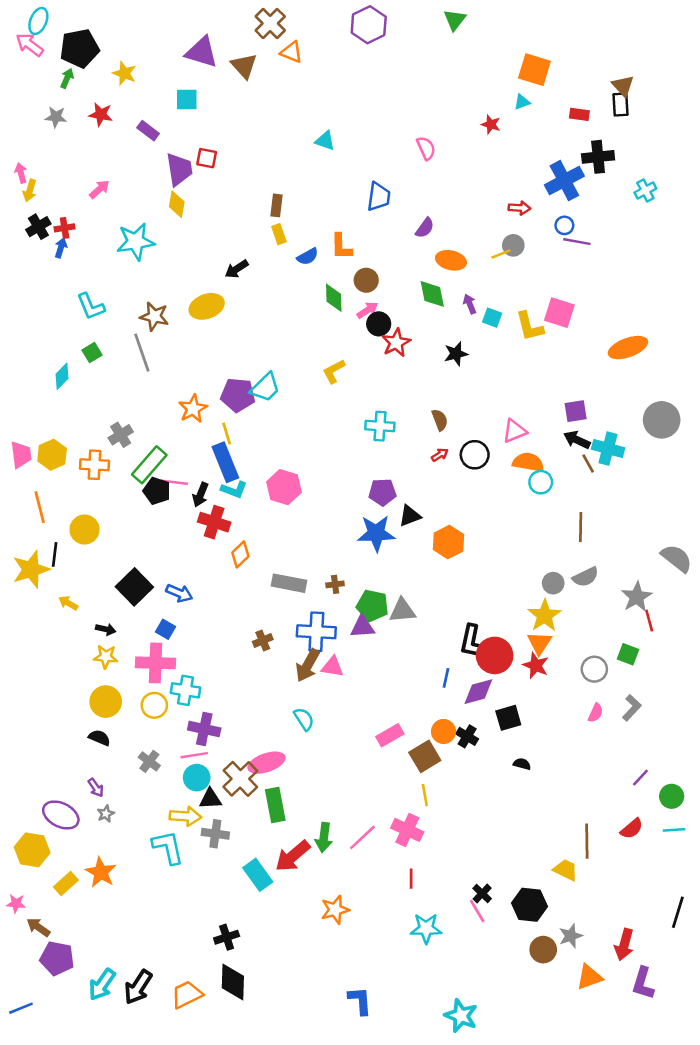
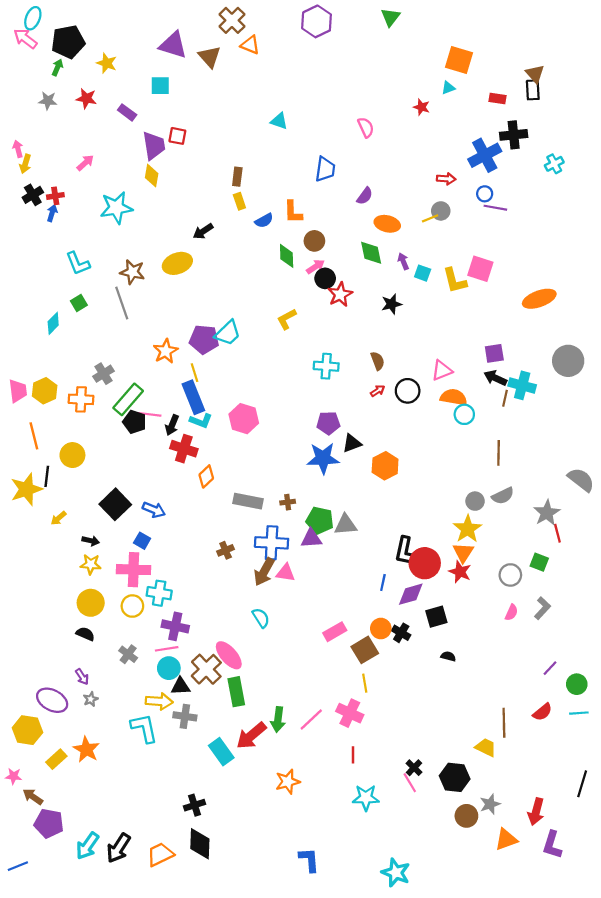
brown line: (588, 463) -> (505, 398), turned 42
yellow arrow: (68, 603) -> (59, 518), turned -70
pink ellipse: (266, 763) -> (229, 655), turned 68

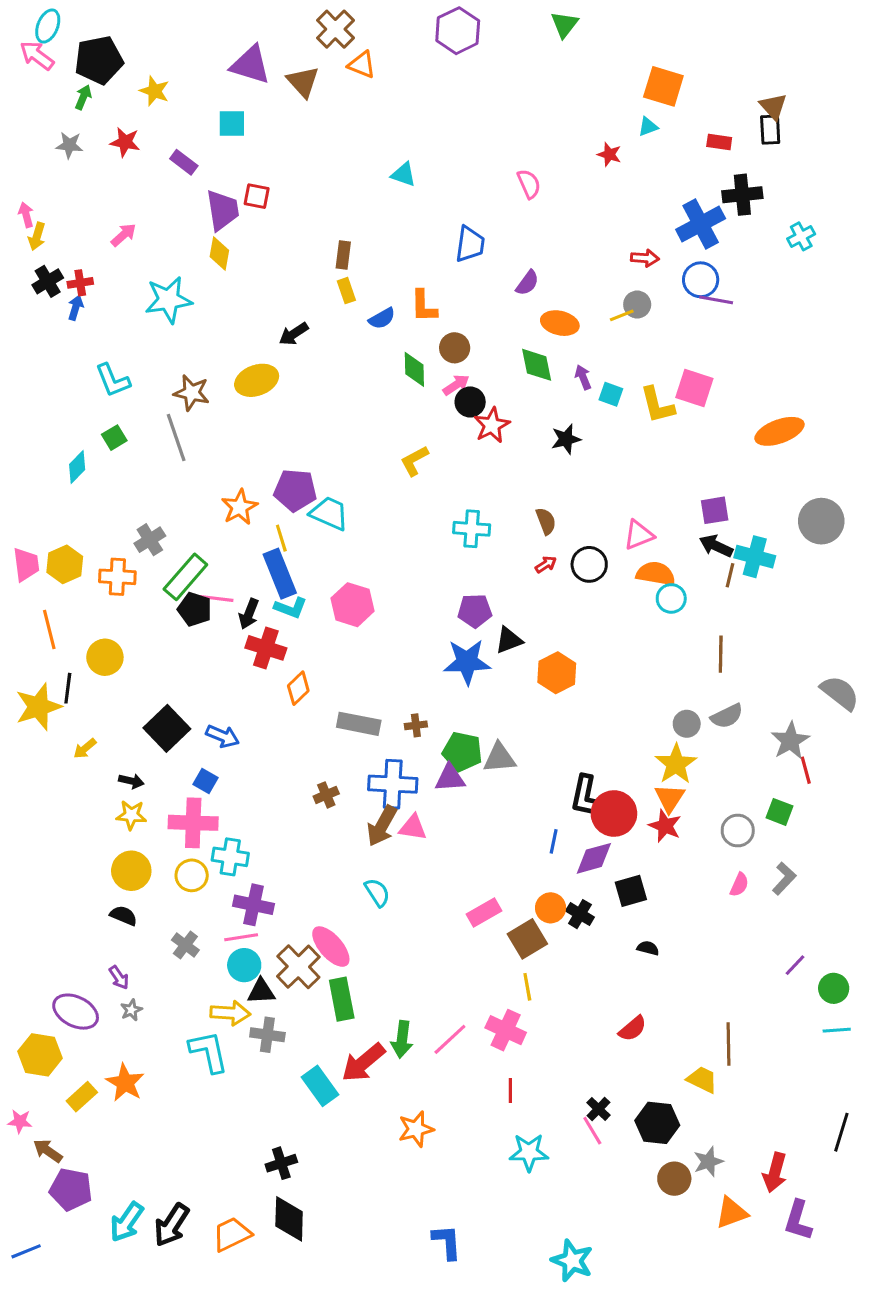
blue circle: (485, 194) -> (701, 280), size x1.5
cyan trapezoid: (228, 333) -> (329, 513), moved, turned -112
red semicircle: (542, 712) -> (633, 1029), moved

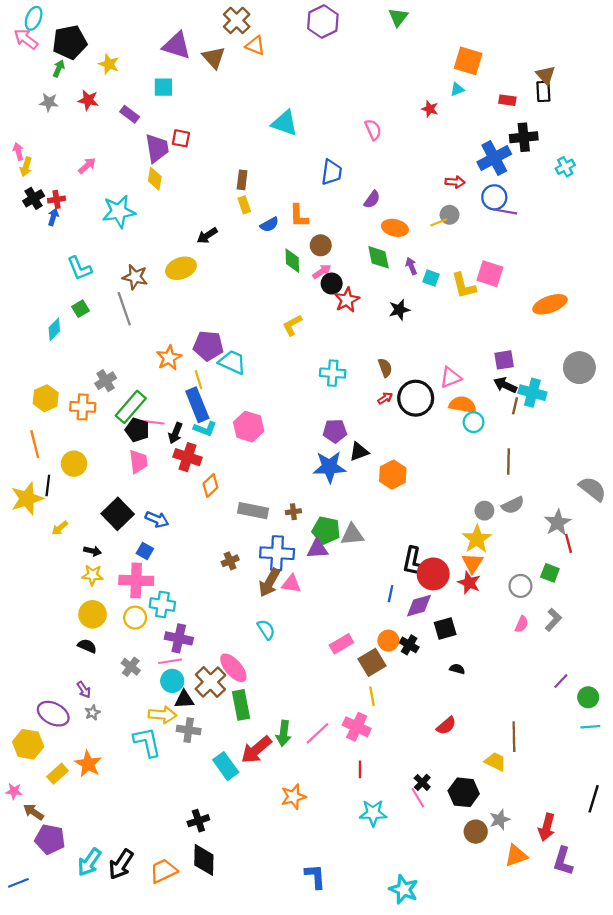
cyan triangle: (404, 175) -> (285, 123), size x1.5
pink trapezoid: (26, 564) -> (138, 461), moved
black circle: (589, 564) -> (416, 398), size x1.4

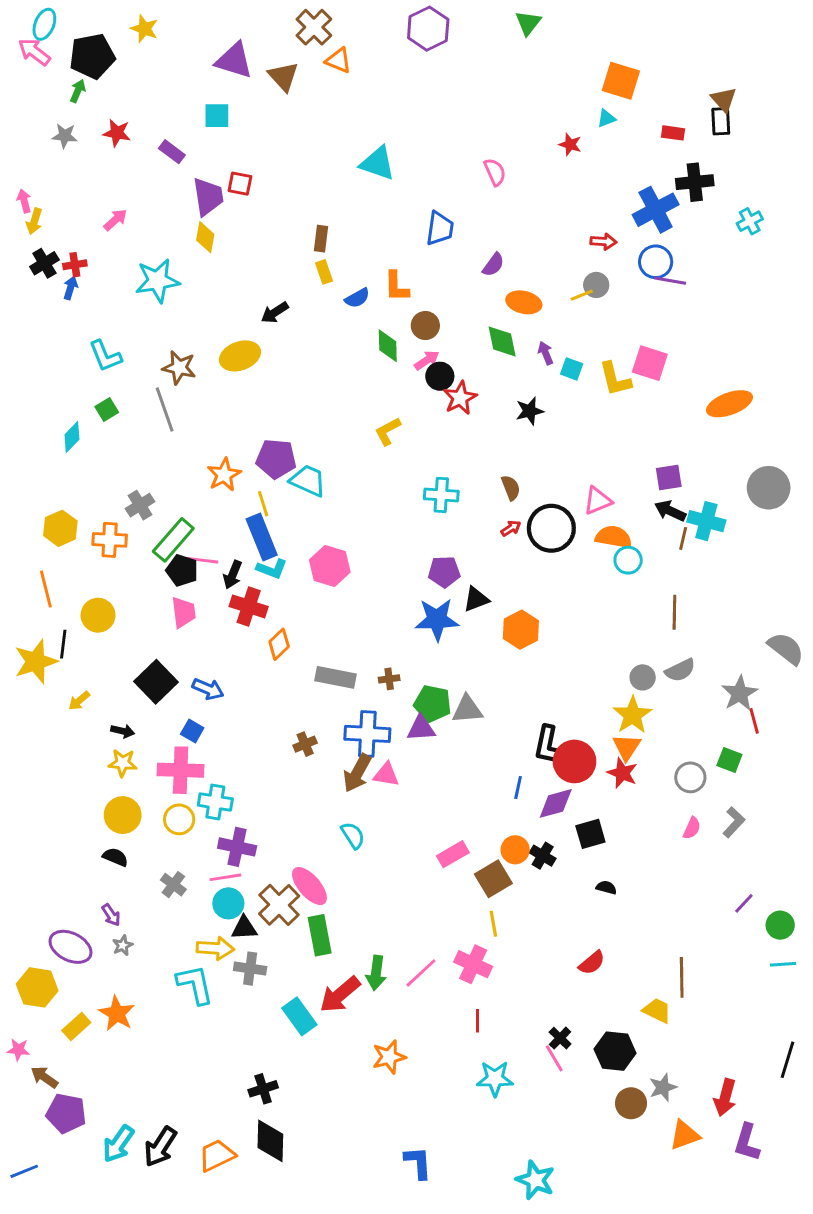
yellow star: (109, 64) -> (144, 29), moved

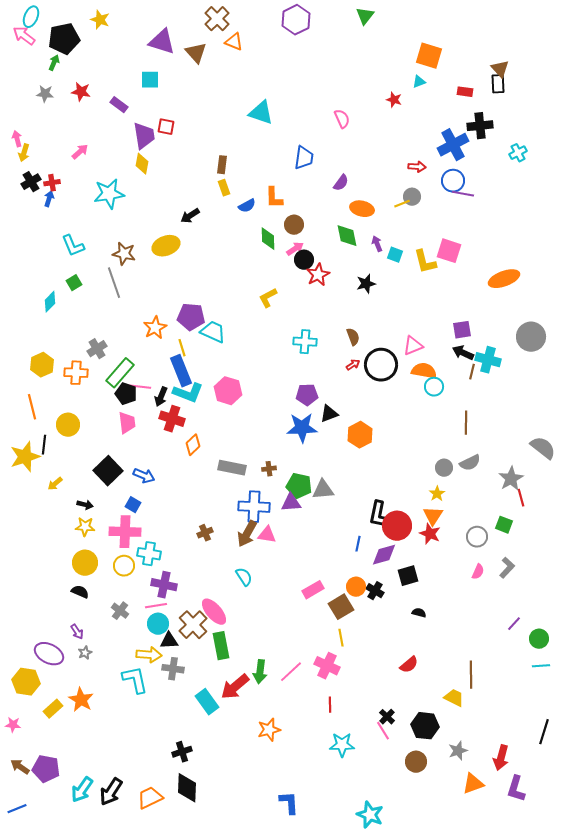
cyan L-shape: (272, 569) -> (188, 393), size x1.4
yellow star: (632, 715) -> (437, 494), size x0.6
brown cross: (305, 744) -> (205, 533), moved
brown arrow: (44, 1077) -> (20, 767), moved
brown circle: (631, 1103) -> (416, 762), moved

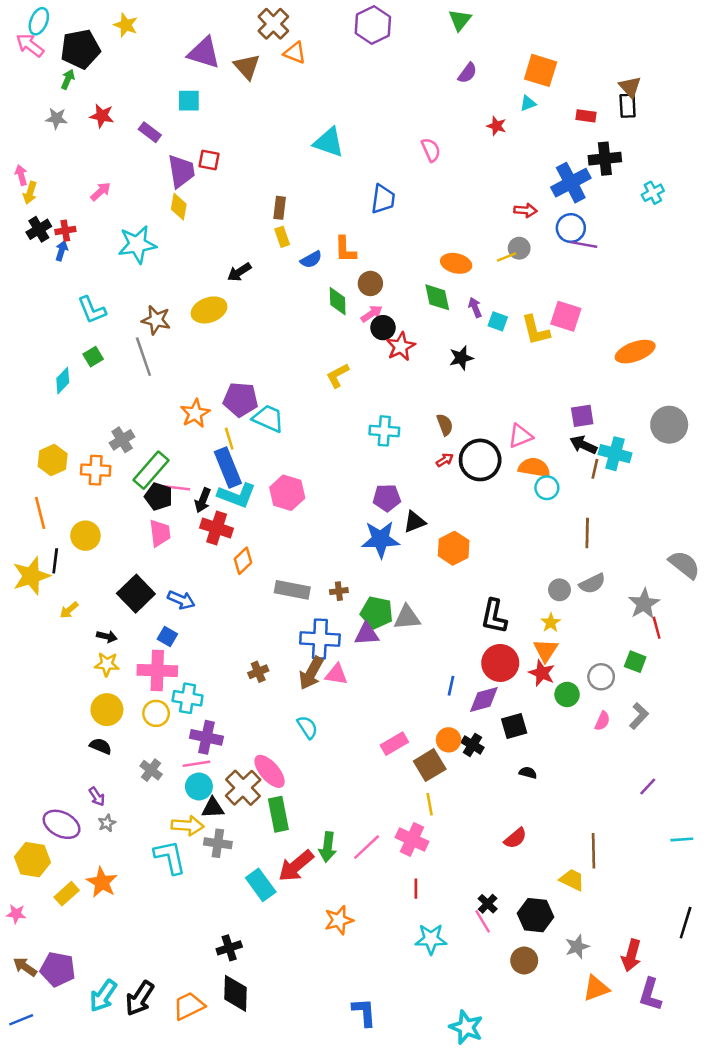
purple semicircle: (341, 183) -> (467, 73), moved
black L-shape: (379, 515) -> (494, 616), moved
green circle: (539, 639) -> (567, 694), moved

